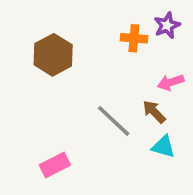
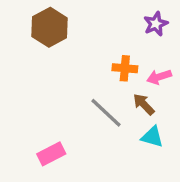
orange cross: (134, 38) -> (125, 68), moved
brown hexagon: (53, 55) -> (50, 27), moved

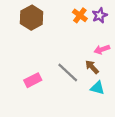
orange cross: (125, 68) -> (80, 15), moved, turned 32
pink rectangle: (51, 154) -> (33, 80), moved

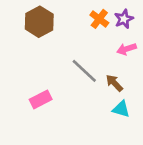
pink arrow: (102, 49) -> (127, 49), moved
gray line: (68, 73) -> (84, 71), moved

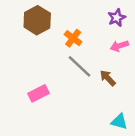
orange cross: (99, 19) -> (73, 38), moved
cyan triangle: (121, 109) -> (119, 122), moved

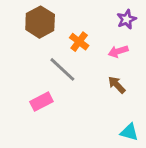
pink arrow: (119, 46) -> (118, 51), moved
gray line: (80, 66) -> (62, 69), moved

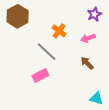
brown hexagon: (40, 22) -> (18, 16), moved
pink rectangle: (41, 102) -> (40, 76), moved

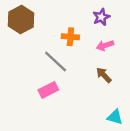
purple star: (94, 14) -> (101, 17), moved
orange cross: (59, 31) -> (70, 37), turned -32

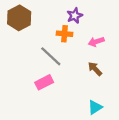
purple star: (101, 17) -> (75, 16), moved
cyan triangle: (115, 117) -> (95, 107), moved, turned -49

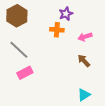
gray line: (51, 56) -> (19, 50), moved
pink rectangle: (44, 82) -> (25, 73), moved

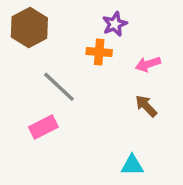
gray line: (19, 50) -> (59, 87), moved
cyan triangle: (84, 95) -> (132, 165), moved, turned 32

